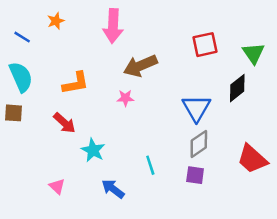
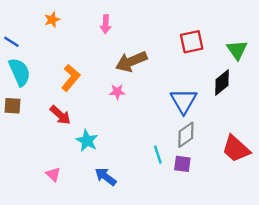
pink arrow: (113, 26) -> (106, 24), size x0.6
blue line: (22, 37) -> (11, 42), moved
orange L-shape: (76, 83) -> (71, 78), turned -40
cyan line: (150, 165) -> (158, 155), moved

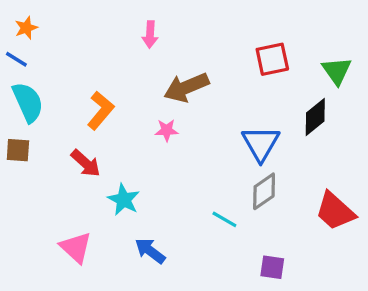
orange star: (52, 20) -> (26, 28), moved
cyan line: (158, 155) -> (224, 219), turned -42
purple square: (182, 164) -> (272, 267), moved
pink triangle: (53, 174) -> (76, 247), size x1.5

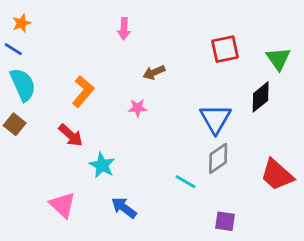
brown arrow: (186, 87) -> (154, 72), size x0.6
brown square: (18, 150) -> (15, 124), turned 35

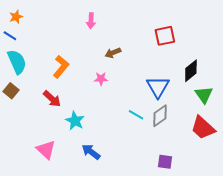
green triangle: (278, 59) -> (204, 95), moved
cyan line: (185, 182) -> (136, 115), moved

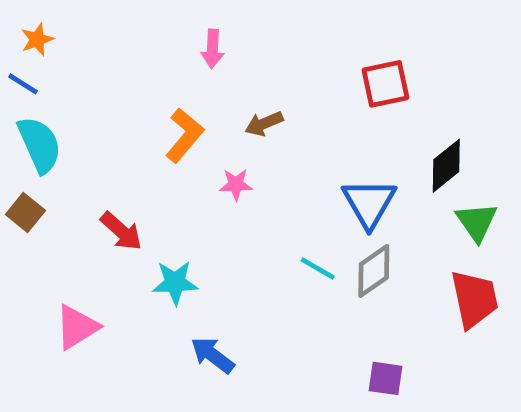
orange L-shape: (61, 67) -> (184, 135), moved
cyan star: (75, 121) -> (175, 283), turned -30
red trapezoid: (203, 128) -> (474, 299), turned -144
pink triangle: (46, 150) -> (77, 327), moved, turned 45

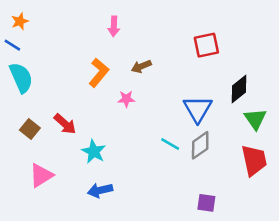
brown square: (25, 212) -> (30, 129), moved
cyan star: (175, 283) -> (94, 152), turned 30
blue arrow: (212, 355) -> (100, 190), moved, turned -50

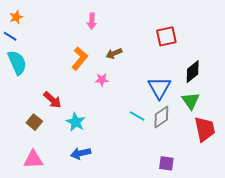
green triangle: (255, 119) -> (191, 101), moved
brown square: (30, 129) -> (34, 122), moved
pink triangle: (41, 175) -> (33, 159), moved, turned 30

